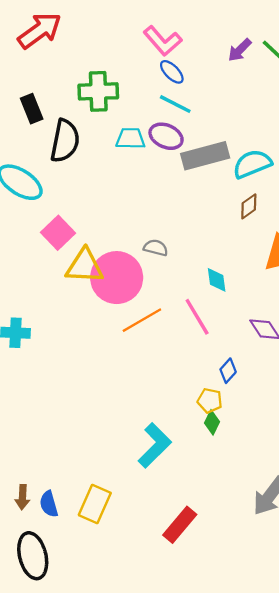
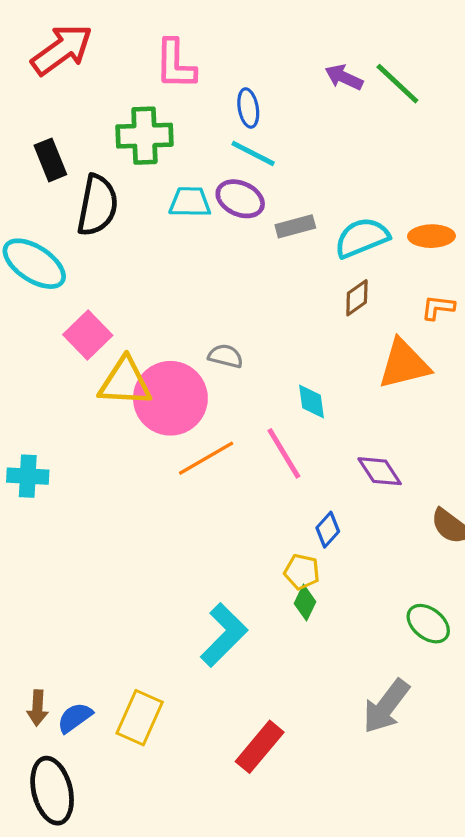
pink L-shape: (163, 41) -> (175, 64), moved, turned 42
purple arrow: (240, 50) -> (344, 77), turned 70
blue ellipse: (172, 72) -> (248, 108), turned 35
gray rectangle: (205, 156) -> (295, 226), size x0.6
blue semicircle: (49, 504) -> (75, 718), turned 70

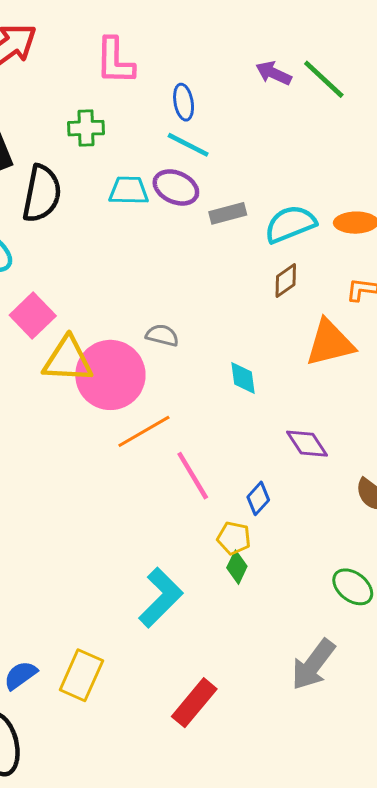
green cross: (144, 136) -> (86, 128), size x0.7
pink line: (284, 453) -> (193, 476), moved

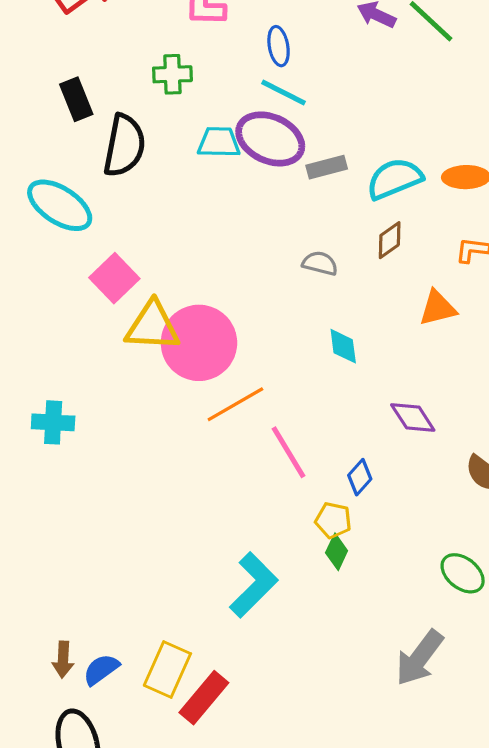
purple ellipse: (176, 187) -> (270, 139), size x1.4
gray semicircle: (162, 335) -> (320, 263), moved
orange triangle: (330, 343) -> (438, 308), size x0.7
red rectangle: (194, 703) -> (204, 698), moved

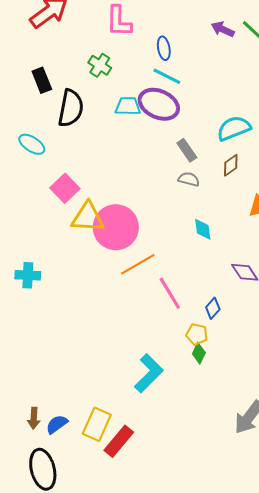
green cross: (172, 74) -> (100, 65), turned 35
gray rectangle: (327, 167) -> (187, 150), moved, turned 70
cyan ellipse: (60, 205) -> (32, 144), size x0.7

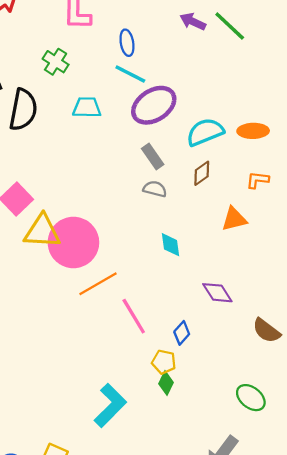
purple ellipse: (159, 104) -> (154, 105), moved, turned -57

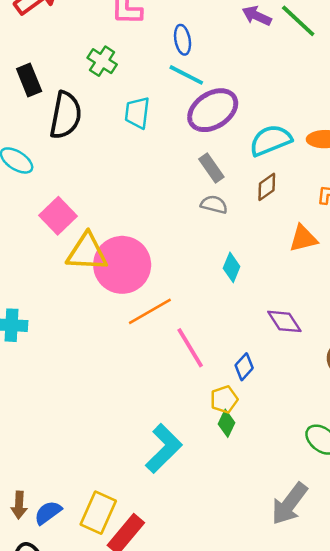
cyan trapezoid: (87, 107) -> (137, 113), turned -84
cyan diamond: (171, 245) -> (232, 267), turned 30
yellow pentagon: (164, 362) -> (224, 399), turned -30

